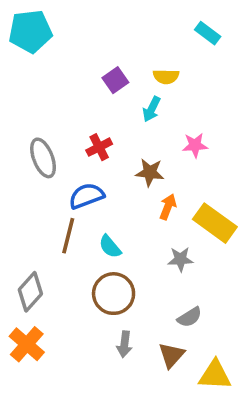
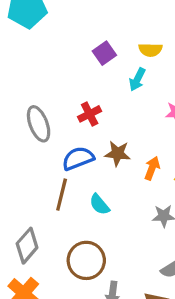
brown star: (150, 172) -> (118, 153), moved
brown circle: (114, 294) -> (86, 260), moved

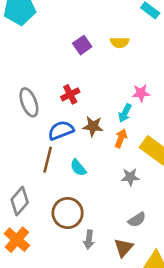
cyan arrow: (137, 79) -> (125, 113), moved

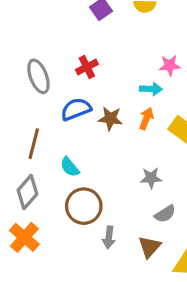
cyan arrow: (125, 113) -> (151, 89), turned -114
brown star: (93, 126) -> (110, 119), moved
brown line: (48, 160) -> (34, 144), moved
cyan semicircle: (78, 168) -> (70, 167), moved
gray star: (130, 177) -> (151, 178), moved

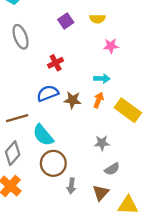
pink star: (170, 65) -> (111, 46), moved
gray ellipse: (38, 76) -> (21, 37), moved
brown line: (34, 144) -> (17, 118), turned 60
cyan semicircle: (70, 167) -> (43, 135), size x1.5

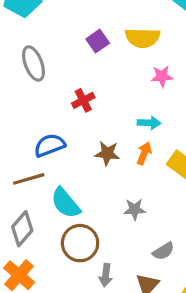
yellow semicircle: (97, 19) -> (143, 38), size x1.5
blue semicircle: (48, 93) -> (50, 145), moved
gray star: (102, 143) -> (135, 209), moved

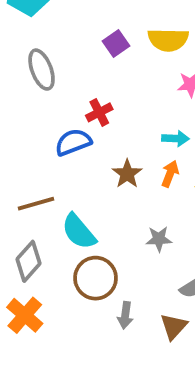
blue semicircle: (50, 145) -> (73, 142), moved
brown star: (107, 153) -> (127, 174), turned 30

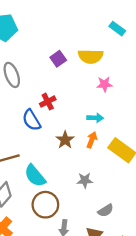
blue semicircle: (73, 142) -> (31, 120), turned -100

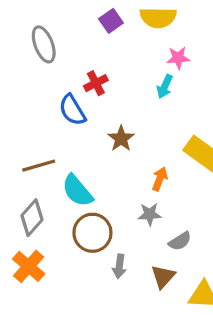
cyan arrow: (95, 118) -> (165, 86), moved, turned 112
orange arrow: (92, 140) -> (160, 179), moved
gray star: (85, 180) -> (150, 214), moved

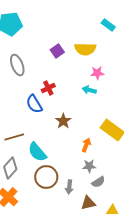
cyan arrow: (165, 86) -> (89, 90), turned 80
gray star: (150, 214) -> (89, 166), moved
gray arrow: (119, 266) -> (69, 187), moved
brown triangle: (163, 276) -> (88, 203), turned 35

